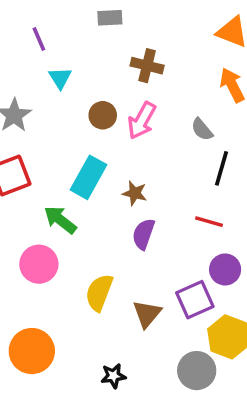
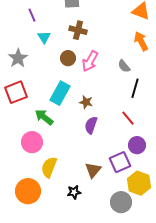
brown cross: (147, 66) -> (78, 30), moved
red line: (209, 222) -> (128, 118), turned 35
yellow semicircle: (99, 293) -> (49, 167), moved
black star: (113, 376) -> (74, 192), moved

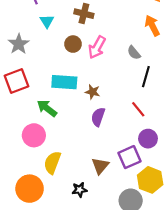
cyan rectangle: (60, 93) -> (64, 82), turned 65

